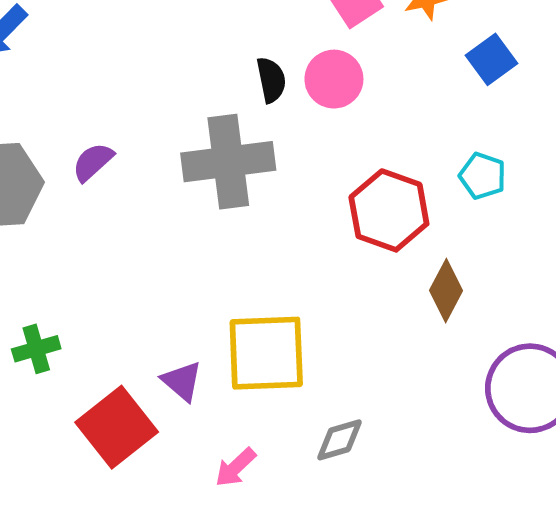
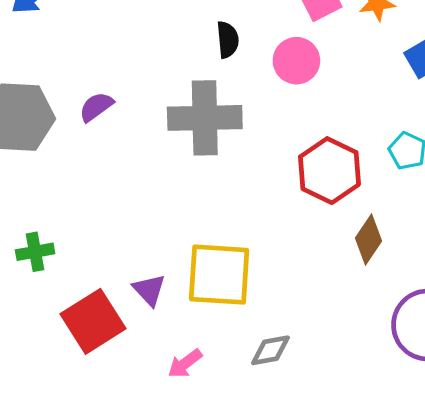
black semicircle: (271, 80) -> (228, 40), moved

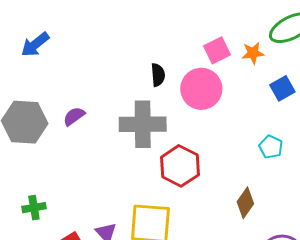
pink circle: (296, 61) -> (201, 89), size x1.4
red hexagon: (329, 171) -> (180, 166), moved

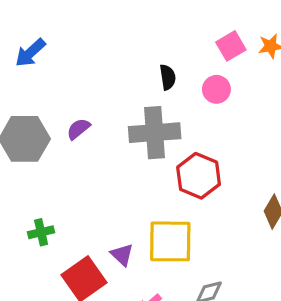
pink circle: (201, 89) -> (216, 89), size x0.6

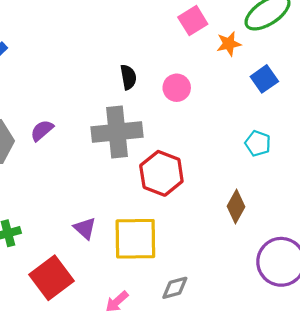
pink square: (231, 46) -> (193, 21), moved
purple triangle: (122, 255) -> (85, 228), moved

